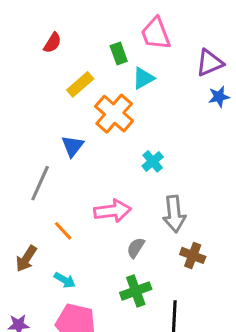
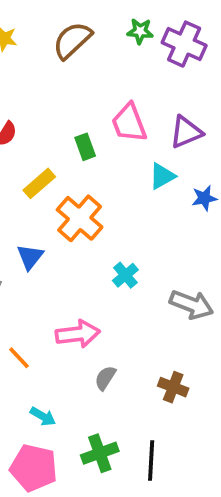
purple triangle: (210, 63) -> (186, 132), moved
cyan triangle: (143, 78) -> (162, 176), moved
gray arrow: (174, 214) -> (191, 305), moved, turned -63
cyan arrow: (65, 280) -> (43, 416), moved
green cross: (136, 291) -> (100, 453), moved

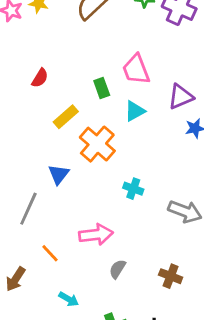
purple triangle: (186, 132) -> (181, 97), moved
cyan triangle: (162, 176) -> (135, 111), moved
cyan cross: (125, 275) -> (133, 189), turned -30

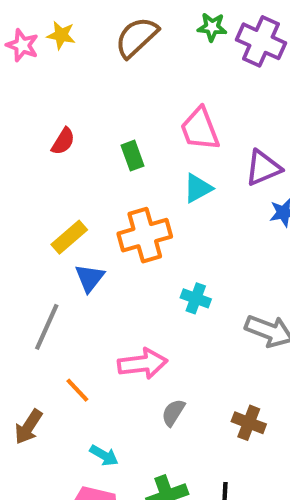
green rectangle: (102, 88) -> (132, 156), moved
yellow rectangle: (66, 117) -> (69, 237), moved
orange cross: (97, 144) -> (145, 235), turned 33

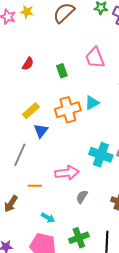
cyan triangle: (198, 188) -> (92, 103), moved
cyan cross: (196, 298) -> (101, 155), moved, size x1.6
orange line: (77, 390) -> (35, 186), turned -48

